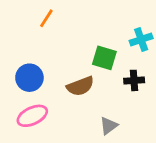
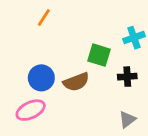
blue circle: (29, 78) -> (41, 78), moved
gray triangle: (109, 126) -> (127, 120), moved

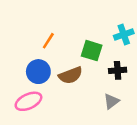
orange line: (44, 17) -> (48, 41), moved
gray triangle: (127, 120) -> (111, 101), moved

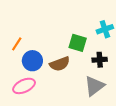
orange line: (48, 41) -> (17, 44), moved
gray triangle: (111, 101) -> (94, 86), size x1.5

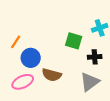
brown semicircle: (60, 64) -> (52, 75), moved, turned 36

